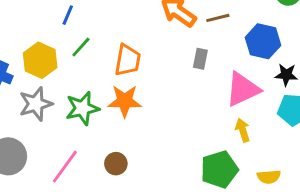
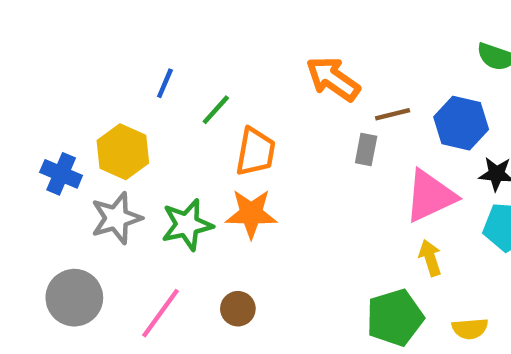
brown line: (218, 18) -> (393, 114), moved
green line: (81, 47) -> (216, 110), moved

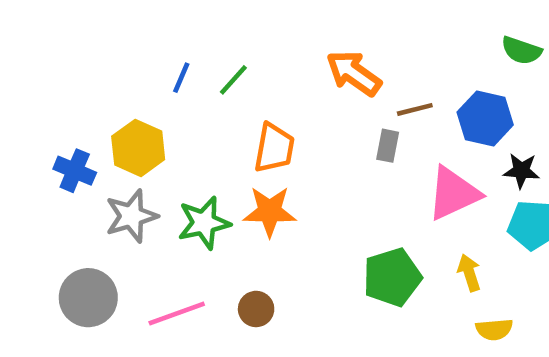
green line: (216, 110) -> (233, 80), moved
yellow arrow: (430, 258) -> (469, 273), moved
pink line: (161, 313) -> (177, 314), turned 34
green pentagon: (395, 318) -> (392, 277), moved

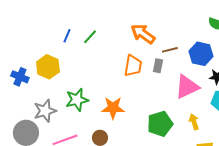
orange trapezoid: (274, 148) -> (133, 66), moved
orange star: (270, 211) -> (113, 108), moved
gray star: (131, 216) -> (45, 111), moved

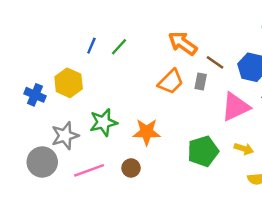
brown line: (170, 50) -> (215, 62), turned 49
orange trapezoid: (133, 66) -> (171, 82), turned 35
yellow arrow: (194, 122) -> (244, 149), turned 126

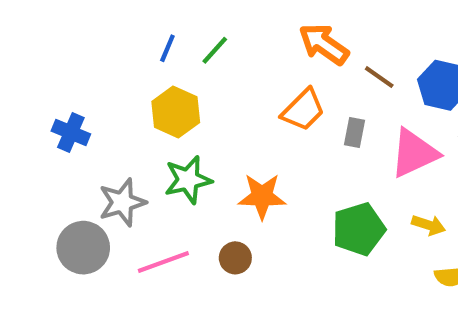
gray rectangle: (201, 82) -> (355, 133), moved
yellow hexagon: (69, 83) -> (176, 112), moved

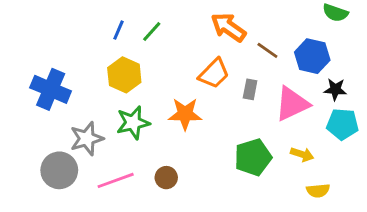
blue cross: (71, 133) -> (51, 89), size x1.5
orange star: (262, 196) -> (185, 114), moved

